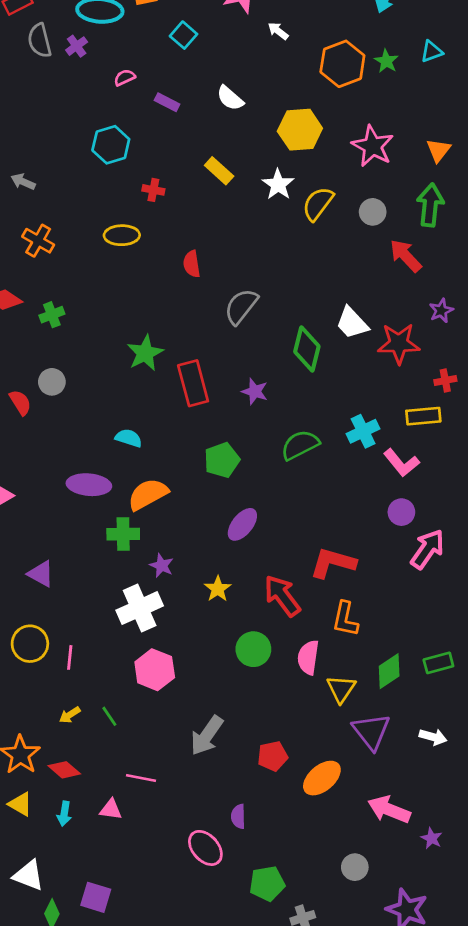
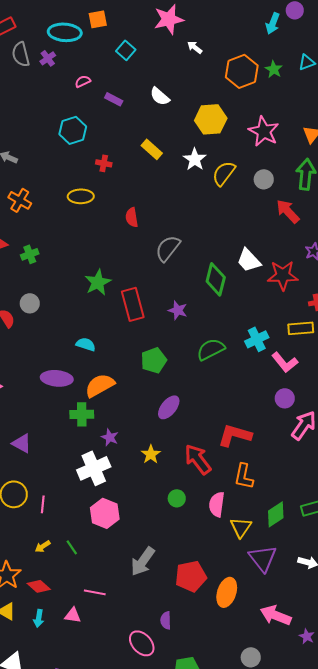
green circle: (253, 649) -> (177, 498), size x0.7
red pentagon: (273, 756) -> (191, 576), size x1.4
orange ellipse: (322, 778) -> (227, 592), turned -32

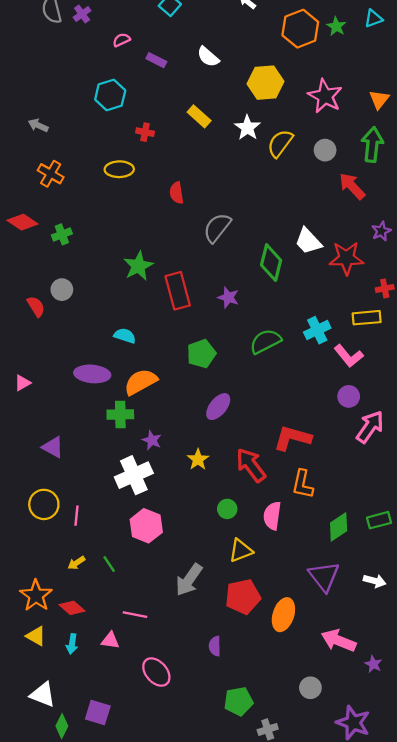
yellow triangle: (241, 527) -> (241, 551), moved, turned 35
pink ellipse: (142, 643) -> (156, 672), moved

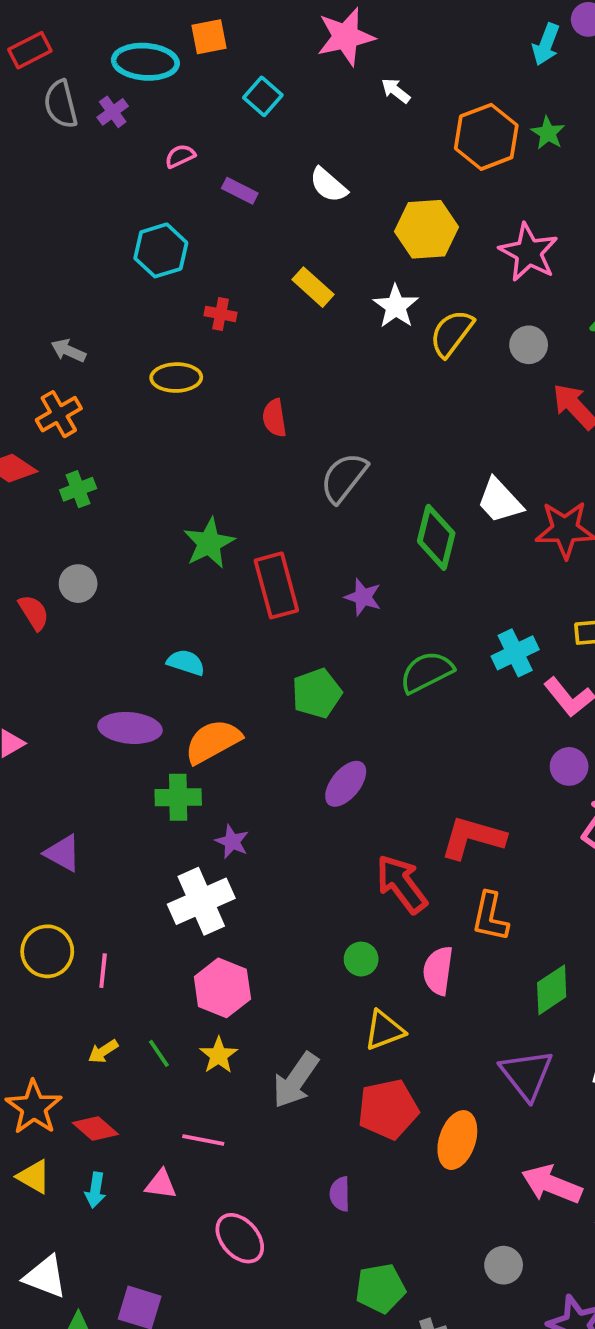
gray arrow: (38, 125) -> (68, 351), moved
orange cross: (51, 174) -> (59, 414), moved, turned 30
yellow star: (198, 459) -> (219, 1055), moved

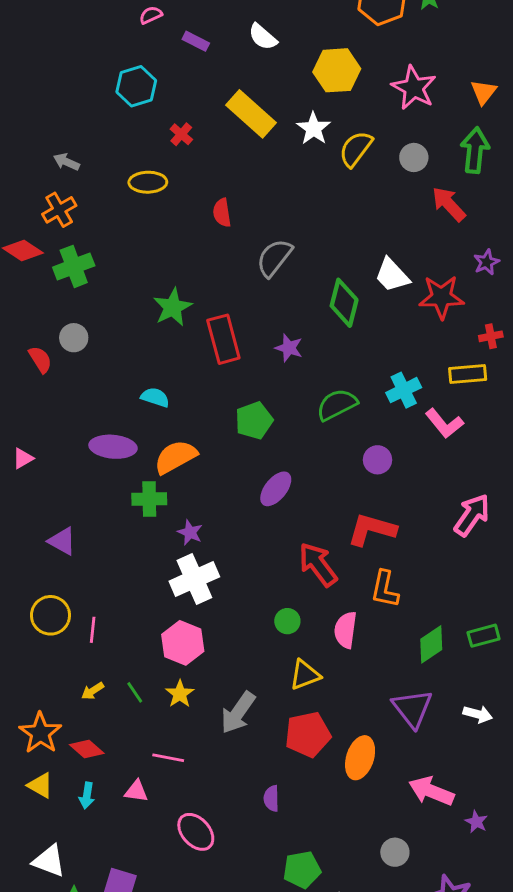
yellow rectangle: (313, 287) -> (251, 114), size x1.6
red cross: (221, 314) -> (181, 134), turned 30
green cross: (78, 489) -> (74, 266), size x1.5
purple circle: (569, 766) -> (377, 460), moved
white cross: (201, 901) -> (194, 579), moved

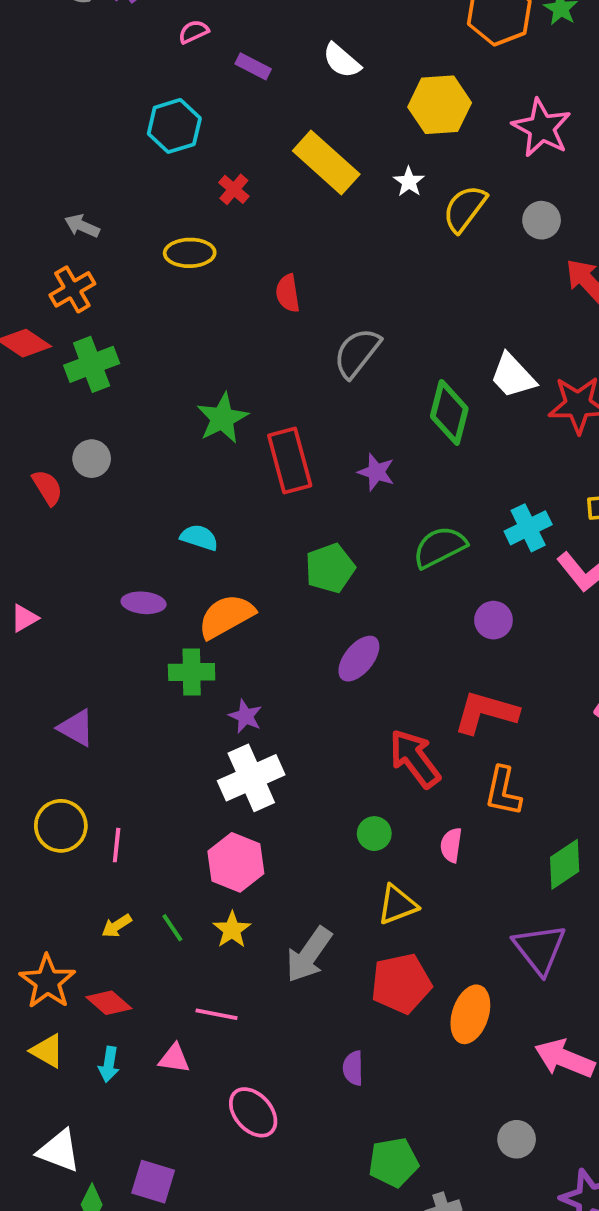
white star: (314, 128) -> (409, 182), size x0.7
purple ellipse: (113, 447) -> (144, 603), size x0.7
pink semicircle: (346, 630) -> (451, 845), size x0.7

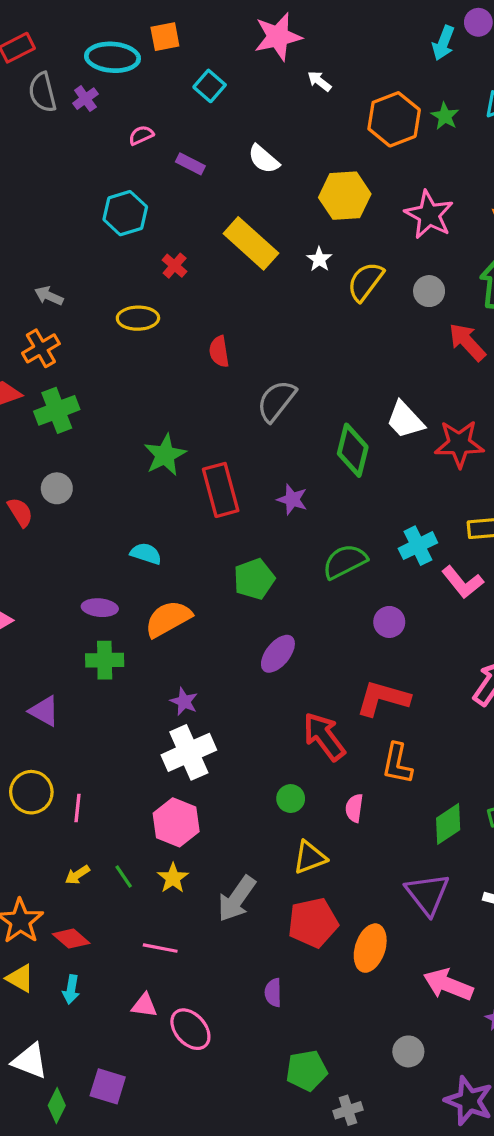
green cross: (192, 672) -> (105, 660), moved
pink triangle: (174, 1059) -> (144, 1005), moved

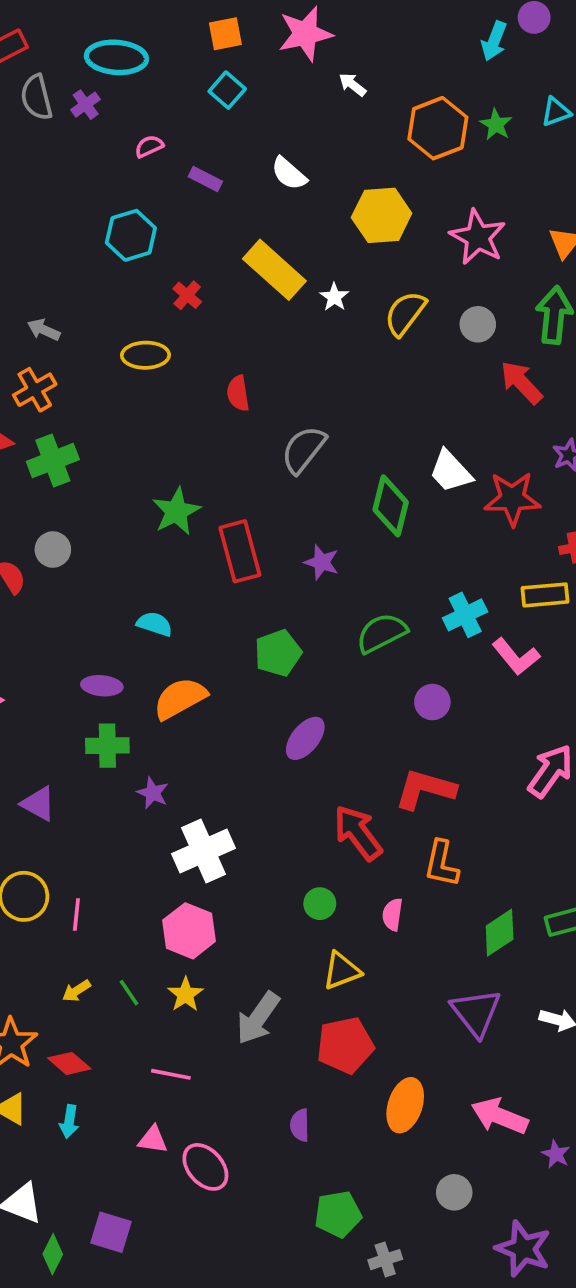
orange square: (165, 37) -> (225, 34), moved
white star: (319, 259) -> (334, 297), moved
purple star: (184, 701) -> (153, 793), moved
orange ellipse: (370, 948) -> (405, 1105), moved

